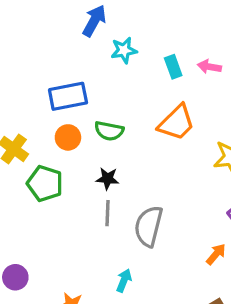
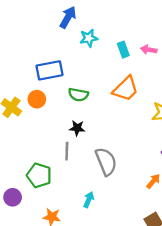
orange circle: (68, 137) -> (37, 99), moved
green pentagon: (45, 183) -> (39, 175), moved
gray line: (107, 213) -> (67, 151), moved
gray semicircle: (149, 226) -> (106, 162), turned 144

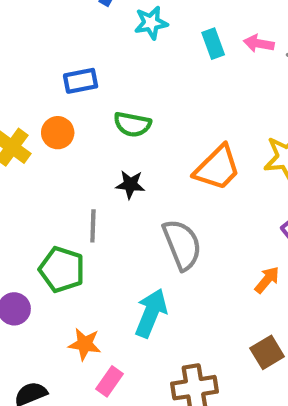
blue rectangle: (49, 70) -> (81, 81), size x0.7
orange trapezoid: (126, 89) -> (217, 168), moved
gray line: (67, 151) -> (93, 226), moved
cyan arrow: (89, 200) -> (151, 313), size x1.6

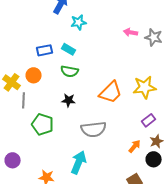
cyan rectangle: (213, 44) -> (69, 49), moved, turned -40
gray line: (93, 226) -> (24, 100), moved
gray semicircle: (182, 245) -> (94, 129), turned 105
green pentagon: (62, 269) -> (43, 124), moved

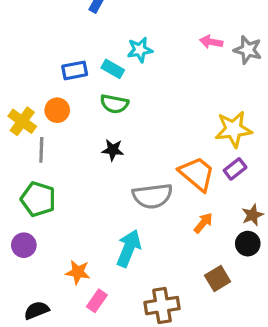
cyan star: (79, 22) -> (140, 50), moved
orange trapezoid: (111, 92) -> (197, 174), moved, turned -95
purple rectangle: (149, 120) -> (235, 169), moved
green pentagon: (43, 124) -> (38, 199), moved
orange arrow: (135, 146) -> (203, 223), moved

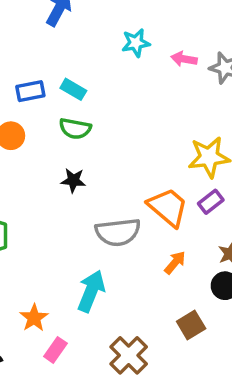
cyan star: (140, 50) -> (136, 43), moved
orange star: (78, 272) -> (34, 318), turned 30
brown cross: (162, 306) -> (129, 355), turned -36

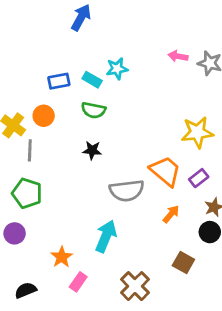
cyan star: (136, 43) -> (117, 69), moved
purple rectangle: (211, 202) -> (199, 178), moved
brown square: (191, 325) -> (183, 263), turned -30

